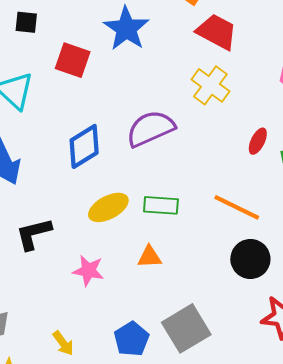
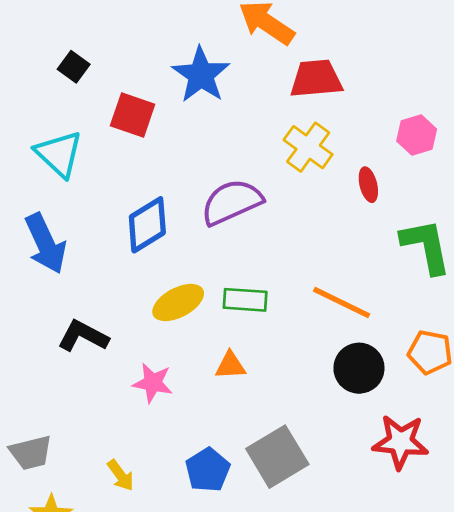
black square: (26, 22) -> (74, 67), turned 30
red trapezoid: (217, 32) -> (316, 79), turned -33
red ellipse: (258, 141) -> (368, 185), moved, turned -40
black L-shape: (34, 234) -> (83, 336), turned 42

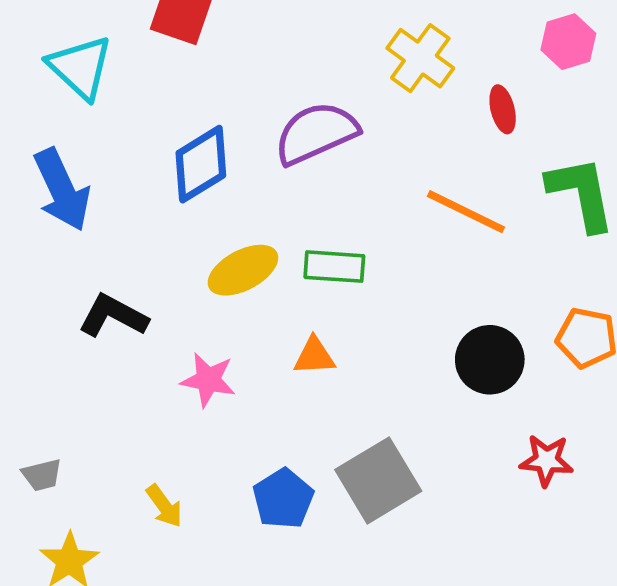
orange line: (342, 303) -> (466, 212), moved
red star: (401, 442) -> (546, 460), size x0.7
gray trapezoid: (31, 453) -> (42, 475), size x0.7

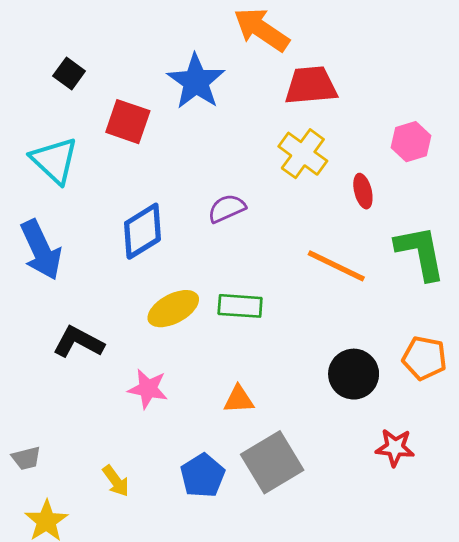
purple semicircle: (316, 133) -> (227, 208), size x0.6
orange triangle: (314, 356) -> (239, 399), moved

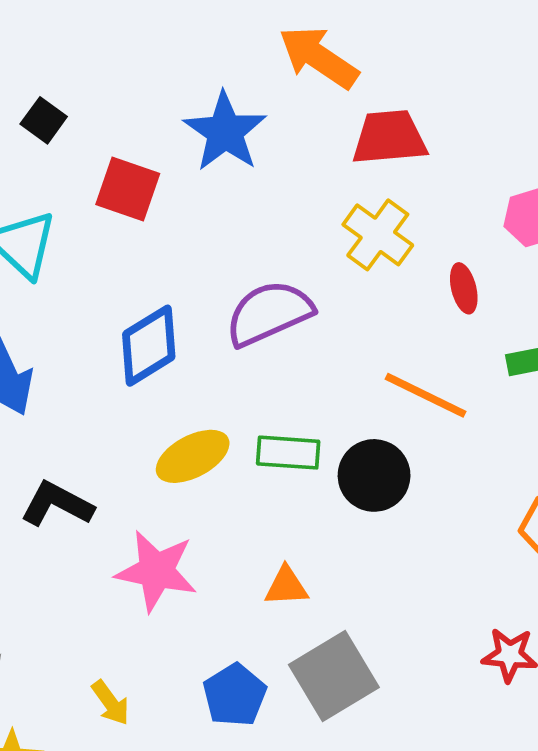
purple semicircle: (227, 208) -> (269, 313), size x1.6
black circle: (354, 374) -> (374, 475), moved
pink star: (148, 389) -> (156, 571), size x1.4

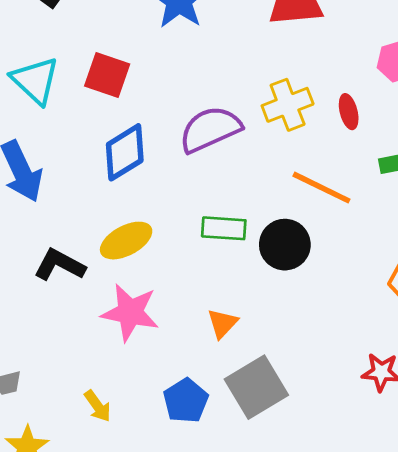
red square: (128, 189) -> (107, 75), moved
yellow cross: (378, 235) -> (288, 105), moved, turned 33
yellow ellipse: (193, 456) -> (126, 241), moved
orange triangle: (286, 586) -> (222, 323), turned -44

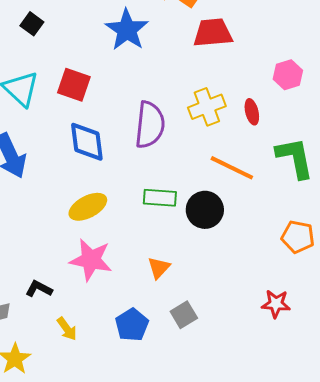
purple semicircle: (210, 129) -> (150, 125), turned 120
blue diamond: (125, 152) -> (87, 142), turned -66
black L-shape: (60, 265) -> (39, 289), moved, size x0.7
gray square: (256, 387) -> (184, 315), size x0.6

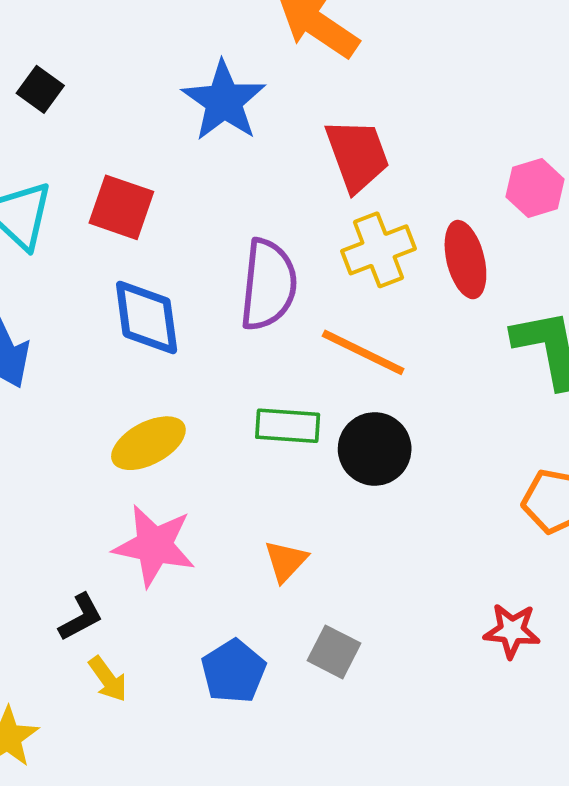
red trapezoid: (213, 33) -> (357, 155), moved, turned 75
red ellipse: (252, 112) -> (465, 260), size x1.5
orange line: (232, 168) -> (363, 352), moved
black L-shape: (39, 289) -> (81, 617), moved, turned 124
gray square: (184, 315) -> (334, 652), turned -32

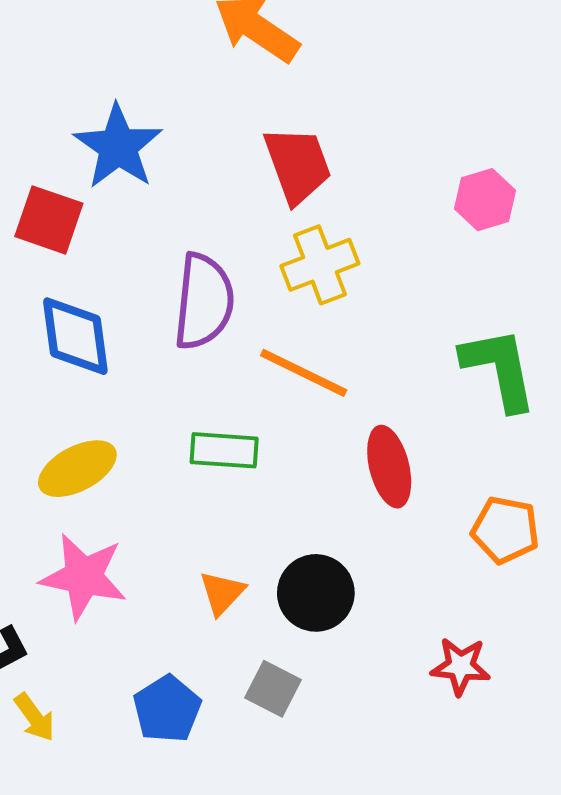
blue star: (224, 101) -> (118, 147), moved
red ellipse: (465, 260) -> (389, 467), moved
black circle: (375, 449) -> (316, 593), moved

